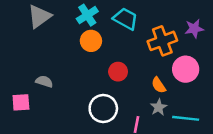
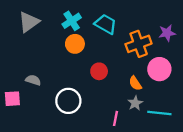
white circle: (103, 109) -> (68, 101), moved

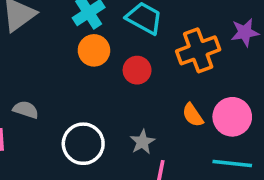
pink circle: (159, 69) -> (232, 117), moved
red circle: (99, 71) -> (137, 70), moved
gray star: (135, 103) -> (142, 142), moved

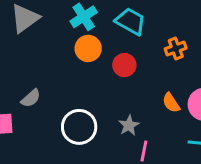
orange cross: (198, 50) -> (176, 48), size x0.6
gray semicircle: (26, 110) -> (31, 98), turned 120

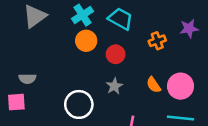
gray semicircle: (31, 98) -> (27, 79), moved, turned 42
gray star: (129, 125) -> (114, 86), moved

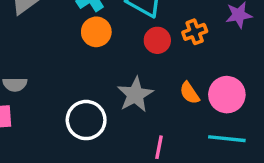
red circle: (116, 54) -> (157, 40), moved
gray star: (114, 86) -> (135, 95), size x1.5

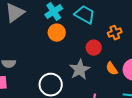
red circle: (157, 40) -> (94, 48), moved

